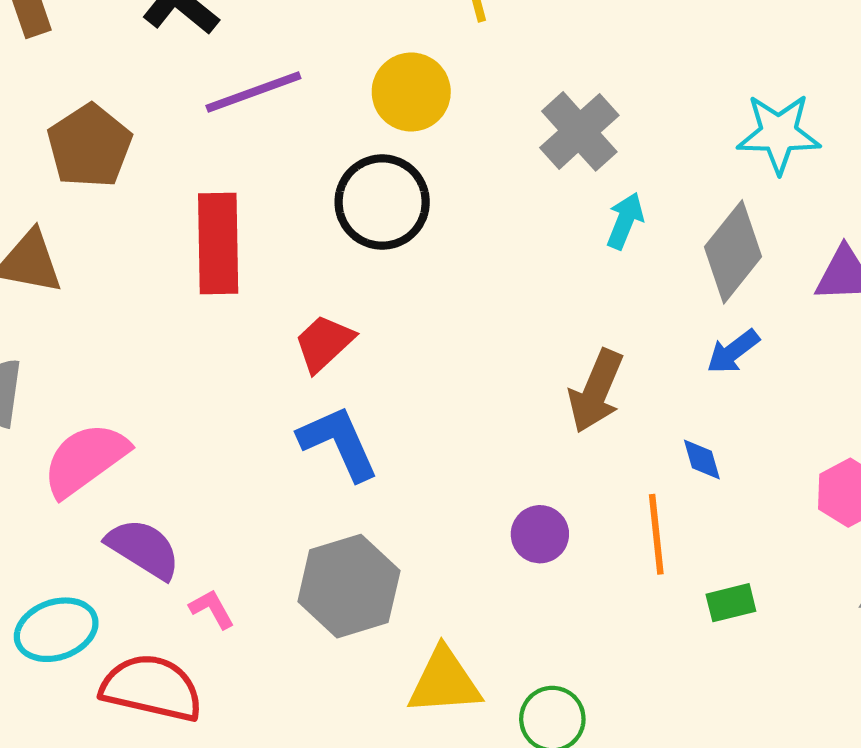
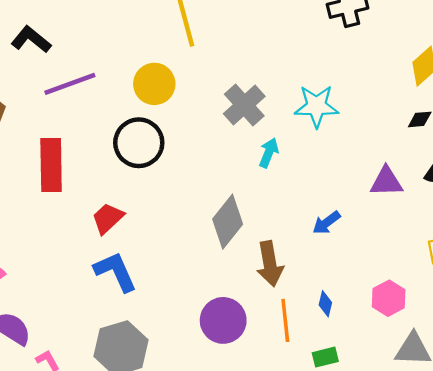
cyan star: (779, 134) -> (316, 106), moved
gray diamond: (733, 252) -> (228, 222), moved
brown arrow: (596, 391) -> (270, 264), moved, turned -33
blue diamond: (702, 459) -> (325, 304), moved, turned 30
purple circle: (540, 534) -> (223, 320), size x1.5

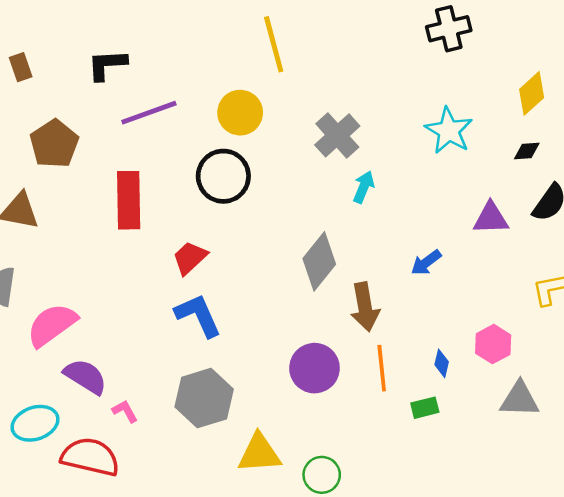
black L-shape: (31, 40) -> (107, 65), turned -42
cyan star: (316, 106) -> (449, 131), moved, turned 30
blue diamond: (325, 304) -> (442, 363), moved

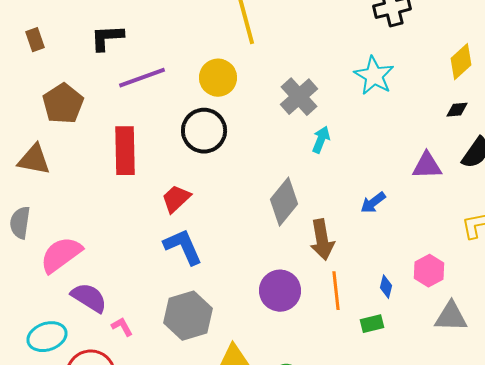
cyan star: (449, 131) -> (374, 76), moved

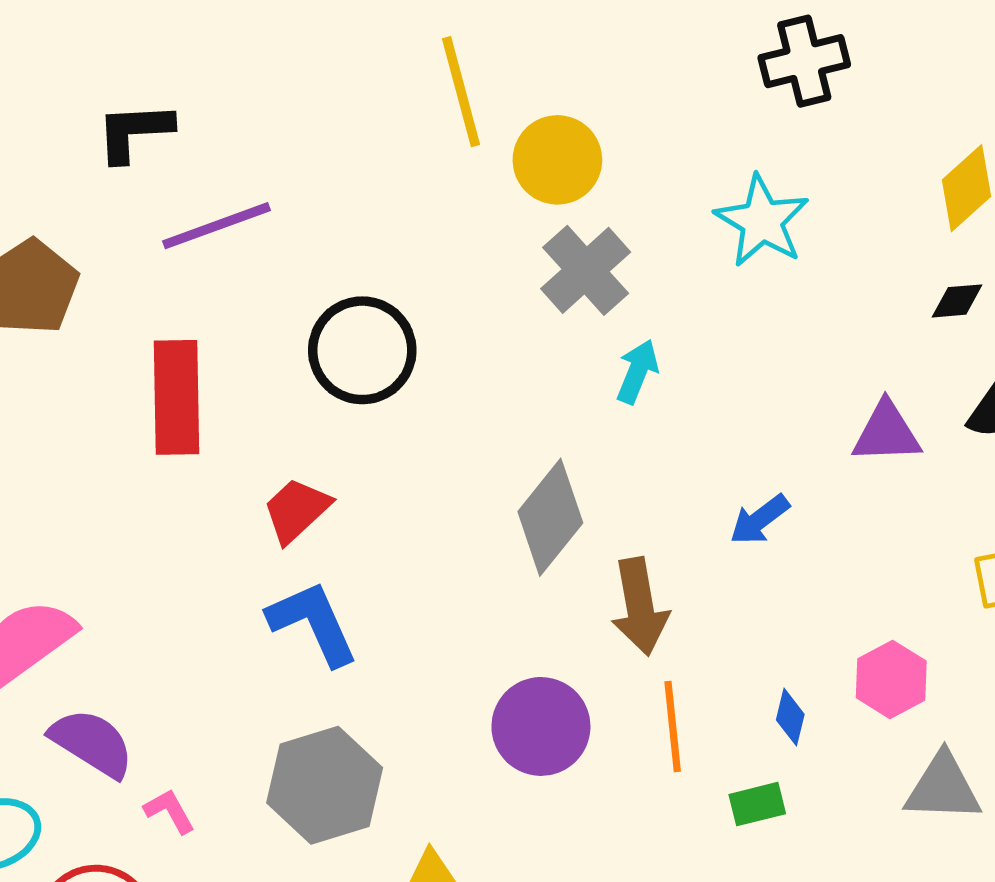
yellow circle: (218, 78) -> (557, 160), moved

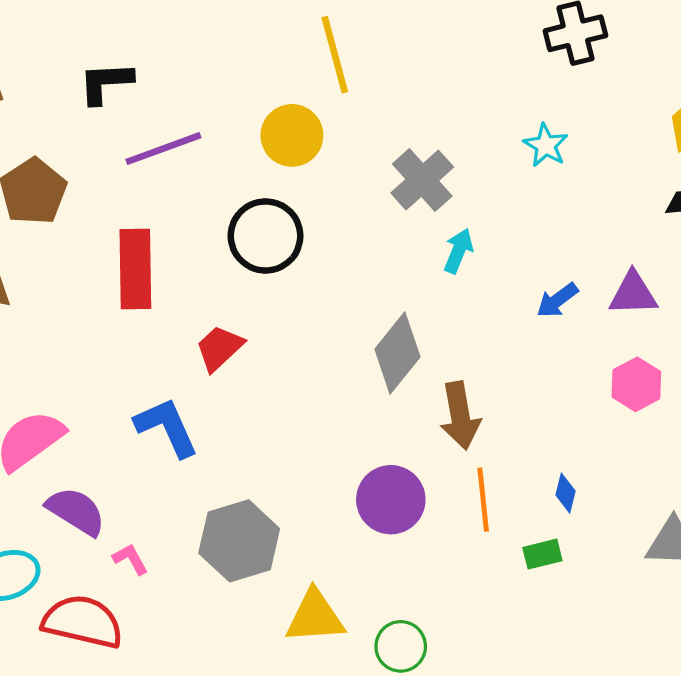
yellow circle: (557, 160) -> (292, 135), moved
cyan star: (762, 221) -> (546, 145), size x0.7
blue arrow: (760, 520) -> (557, 300), moved
blue L-shape: (313, 623) -> (167, 427), moved
pink hexagon: (891, 679) -> (636, 384), moved

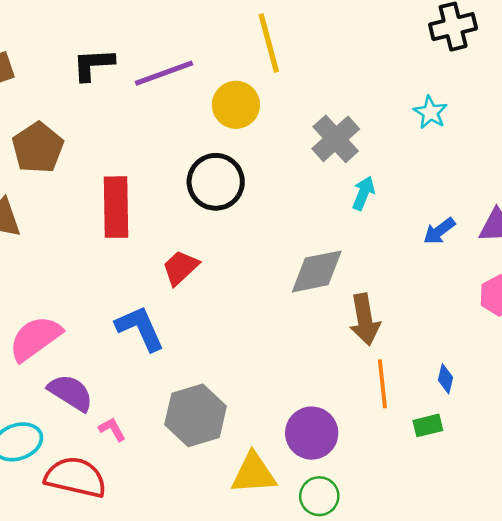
purple line: (163, 149) -> (164, 73), moved
gray diamond: (397, 353) -> (317, 271), turned 40
purple circle: (391, 500) -> (312, 433), moved

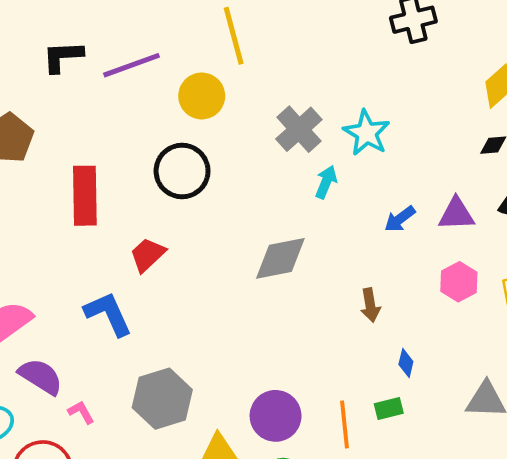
cyan star: (430, 112) -> (367, 133), moved, size x1.4
brown arrow: (365, 319) -> (370, 305), moved, size x0.7
orange line: (382, 384) -> (344, 424), moved

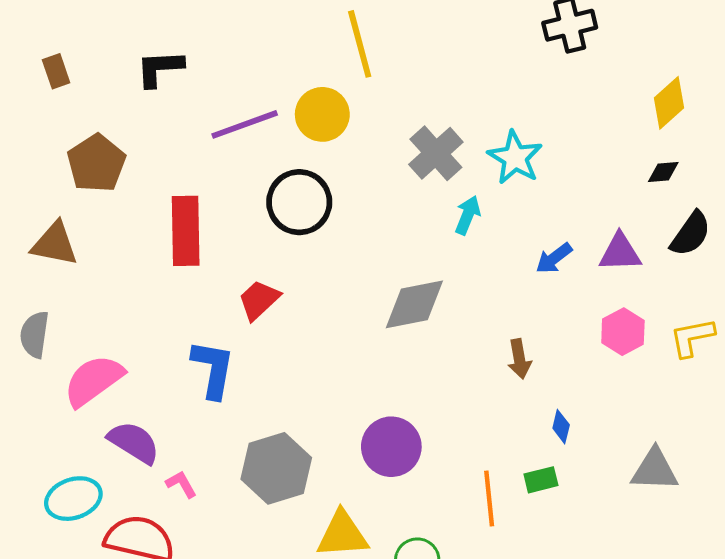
purple line: (132, 65) -> (245, 124), moved
blue L-shape: (108, 314) -> (213, 369), turned 34
purple circle: (276, 416) -> (391, 447), moved

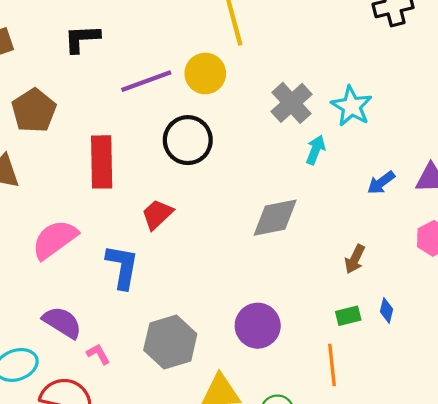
brown arrow: (519, 359) -> (355, 259), turned 36
pink semicircle: (94, 381) -> (55, 239), moved
green rectangle: (541, 480) -> (348, 316), moved

